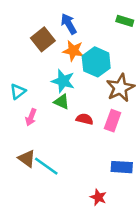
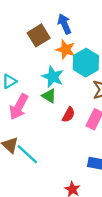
pink arrow: (31, 117) -> (19, 107), size x1.6
red semicircle: (85, 119) -> (69, 115), turned 98

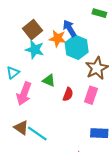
blue arrow: (64, 24) -> (70, 28), moved
cyan star: (53, 77) -> (35, 50), moved

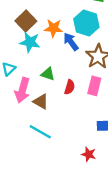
blue arrow: (70, 28) -> (71, 42), moved
cyan hexagon: (77, 47) -> (86, 23), moved
brown triangle: (21, 128) -> (41, 102), moved

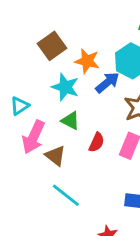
cyan star: (30, 42) -> (65, 87), moved
blue arrow: (71, 42) -> (107, 82), turned 78
cyan line: (40, 132) -> (66, 195), moved

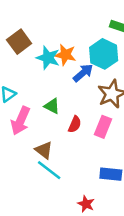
brown square: (52, 46) -> (19, 42), moved
cyan star: (65, 87) -> (48, 58), moved
brown triangle: (55, 156) -> (44, 150), moved

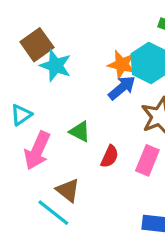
orange star: (65, 55) -> (122, 65), moved
cyan star: (48, 58) -> (56, 66), moved
cyan line: (49, 170) -> (53, 213), moved

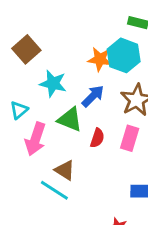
cyan star: (56, 66) -> (53, 83), moved
blue arrow: (122, 88) -> (93, 96), moved
green triangle: (80, 132) -> (70, 119), size x1.4

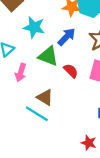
red semicircle: (97, 138) -> (71, 71), turned -63
pink arrow: (35, 139) -> (21, 73), size x0.7

